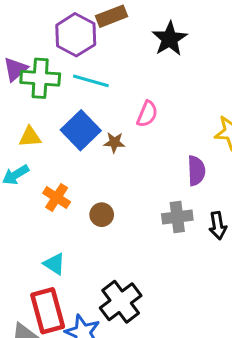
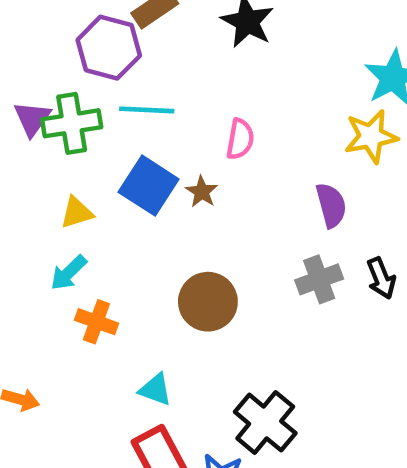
brown star: (114, 142) -> (202, 192), turned -30
orange cross: (57, 197) -> (96, 322), moved
brown circle: (102, 215) -> (208, 302), size x1.6

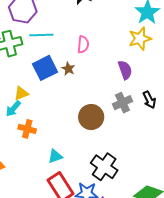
blue square: (149, 186) -> (45, 68), turned 35
yellow triangle: (77, 213) -> (21, 93), moved
brown circle: (208, 302) -> (91, 117), moved
cyan triangle: (155, 390) -> (55, 156), turned -35

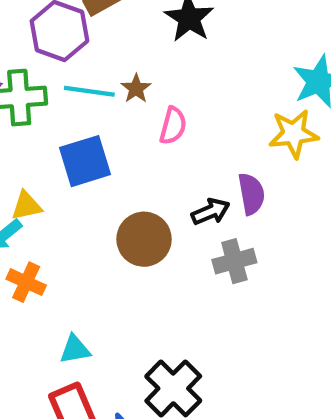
brown star: (68, 69) -> (136, 88), moved
black arrow: (149, 100) -> (211, 212), moved, turned -96
brown circle: (91, 117) -> (144, 239), moved

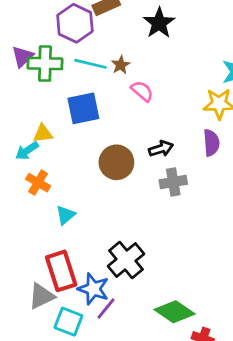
pink semicircle: (173, 126) -> (142, 91), turned -70
purple semicircle: (251, 194) -> (211, 143), moved
cyan triangle: (75, 349) -> (66, 215), moved, turned -35

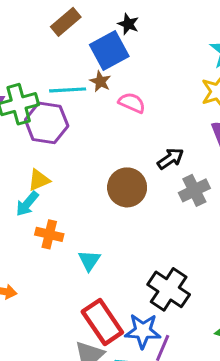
purple hexagon: (75, 23) -> (47, 123), moved
black star: (159, 23) -> (128, 24), size x0.6
blue square: (83, 108) -> (109, 50), moved

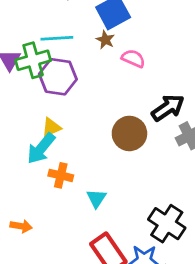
cyan line: (68, 90) -> (57, 38), moved
black arrow: (171, 159) -> (168, 108), size x1.4
cyan arrow: (27, 204) -> (41, 148), size x1.4

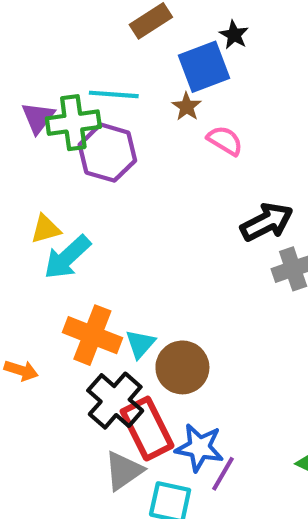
yellow triangle: (51, 127) -> (46, 229), moved
brown circle: (129, 133) -> (182, 367), moved
orange cross: (61, 175) -> (92, 335), moved, size x1.5
black cross: (167, 224) -> (115, 401), moved

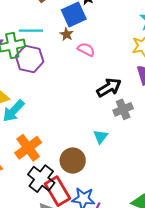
orange cross: (92, 335) -> (28, 148), turned 36
cyan triangle: (140, 344) -> (101, 137), moved

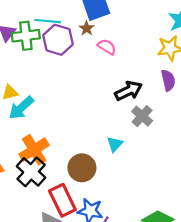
purple hexagon: (30, 59) -> (58, 40), moved
gray cross: (123, 109) -> (142, 116), turned -30
black cross: (41, 179) -> (31, 172), moved

